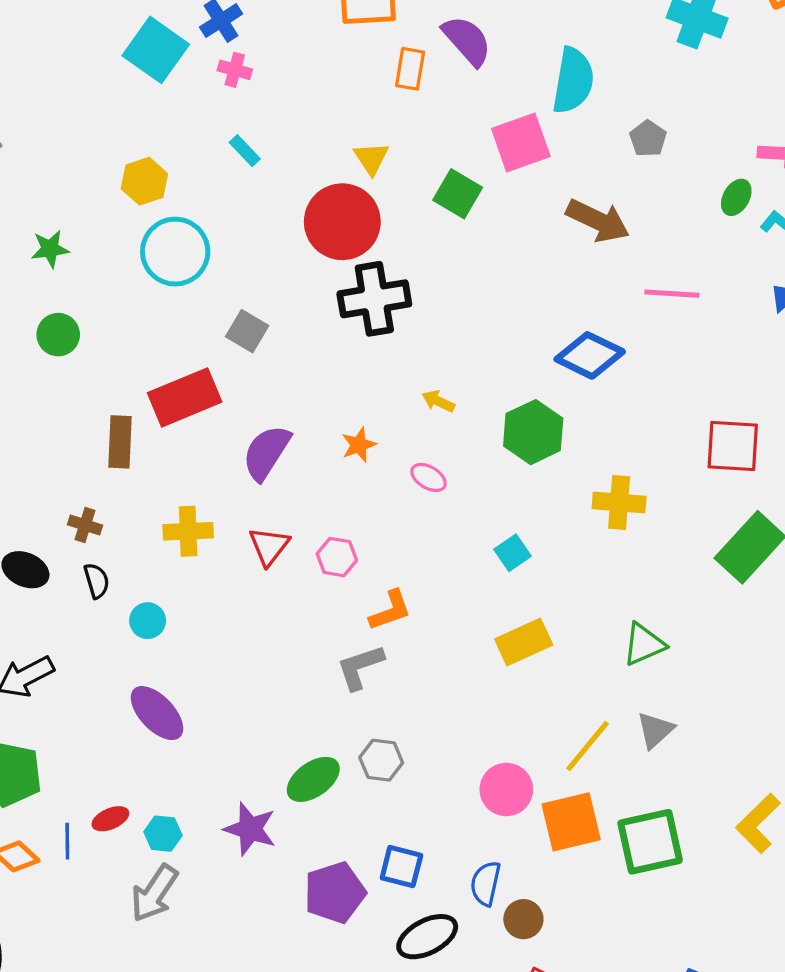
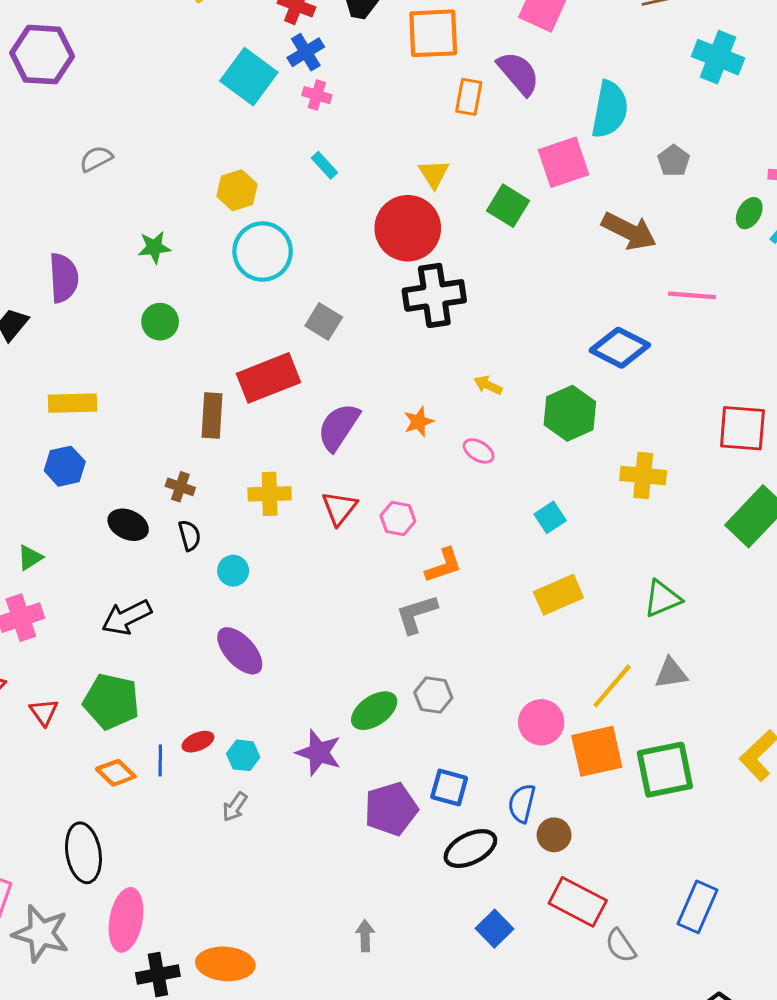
gray triangle: (655, 730) -> (671, 673), turned 33
gray arrow: (154, 893) -> (235, 807), size x0.6

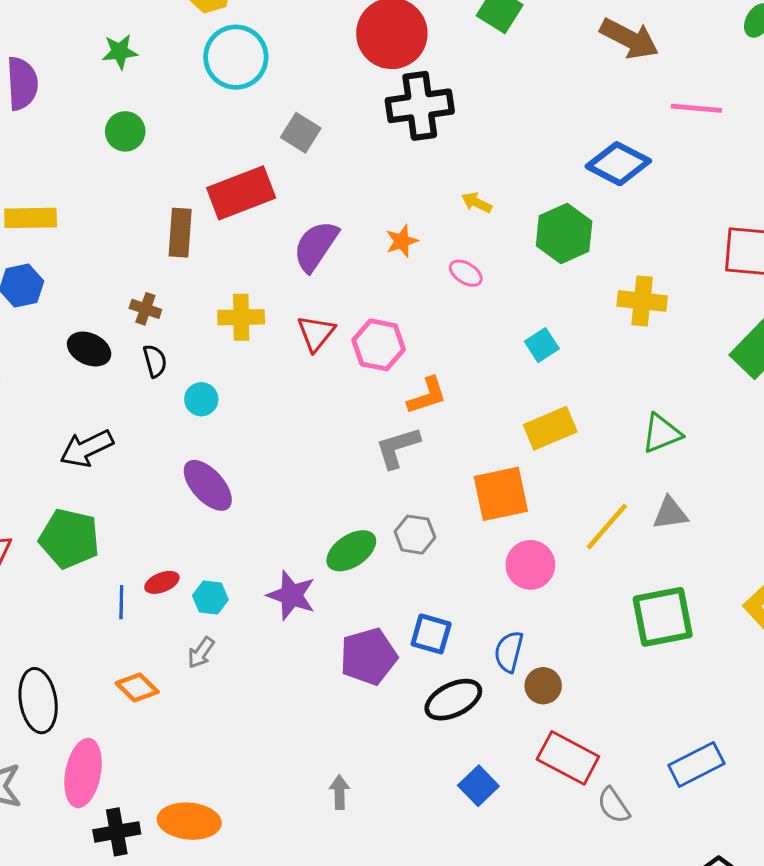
pink hexagon: (398, 518) -> (379, 345), size x1.4
orange square: (597, 751) -> (501, 494), moved
orange diamond: (116, 773) -> (137, 688), moved
blue rectangle: (697, 907) -> (696, 764), turned 39

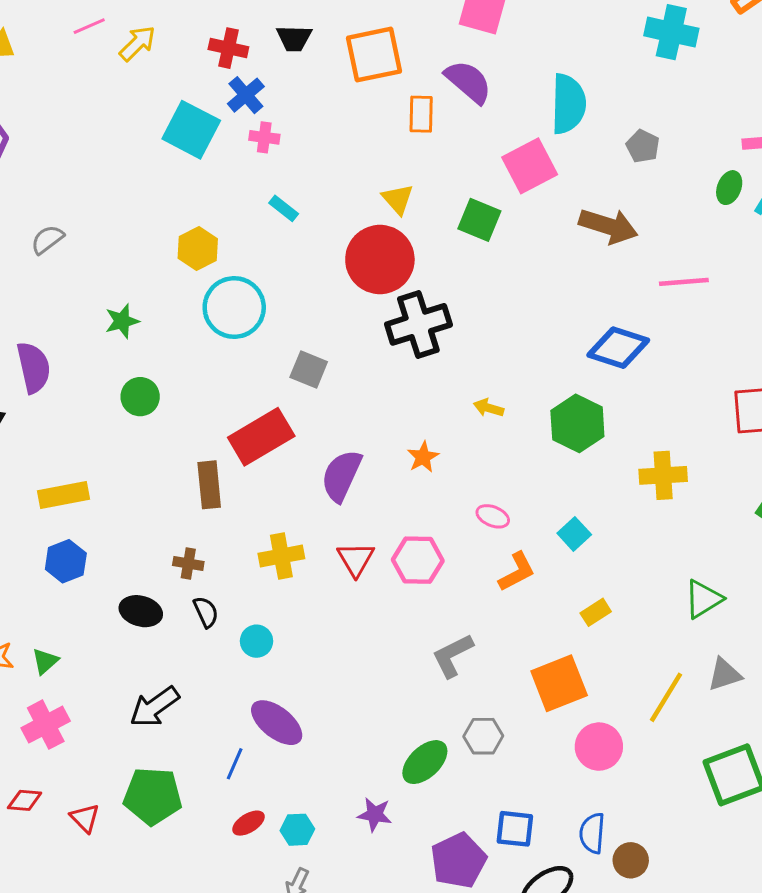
pink ellipse: (466, 273) -> (493, 516), moved
orange L-shape: (427, 396) -> (517, 572), moved
yellow rectangle: (550, 428) -> (596, 612), size x0.6
purple star: (291, 595) -> (375, 814), size x0.7
blue line: (121, 602) -> (235, 764), moved, turned 32

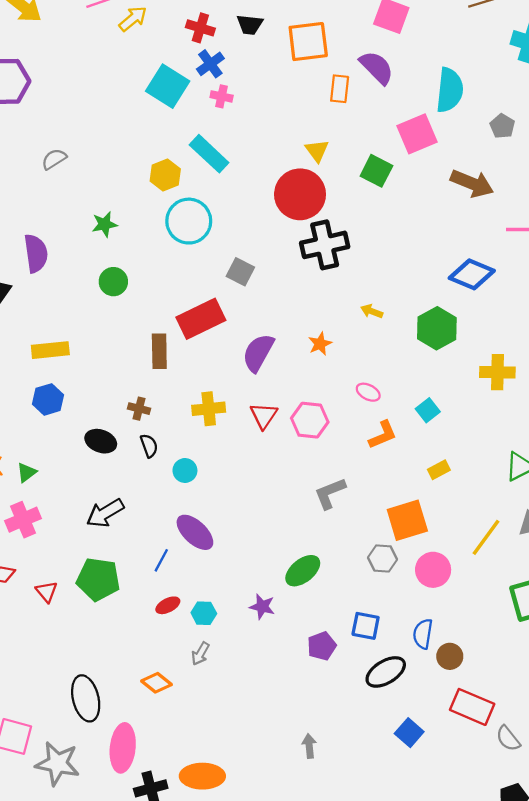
cyan rectangle: (284, 208) -> (209, 154), moved, size x1.8
gray hexagon: (483, 736) -> (383, 558), moved
purple pentagon: (458, 861) -> (322, 646), size x0.7

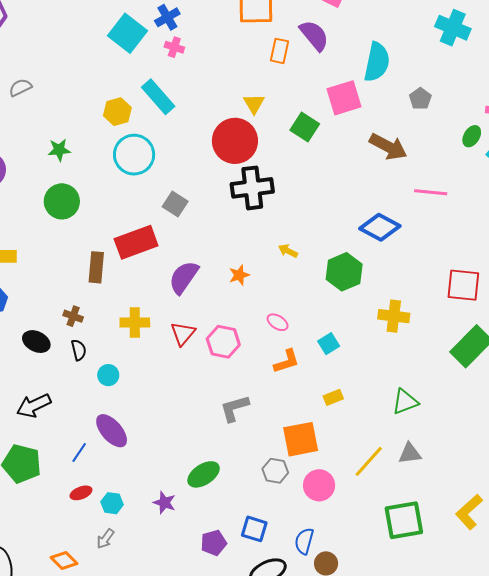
green circle: (113, 282) -> (62, 201), size x1.4

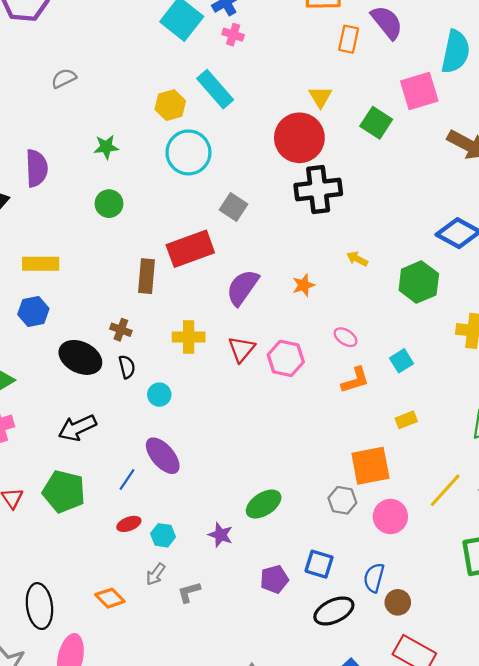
green circle: (62, 201) -> (109, 204), size x0.7
black ellipse: (36, 342) -> (80, 357), size x1.4
gray L-shape: (234, 408) -> (189, 592), moved, size x0.7

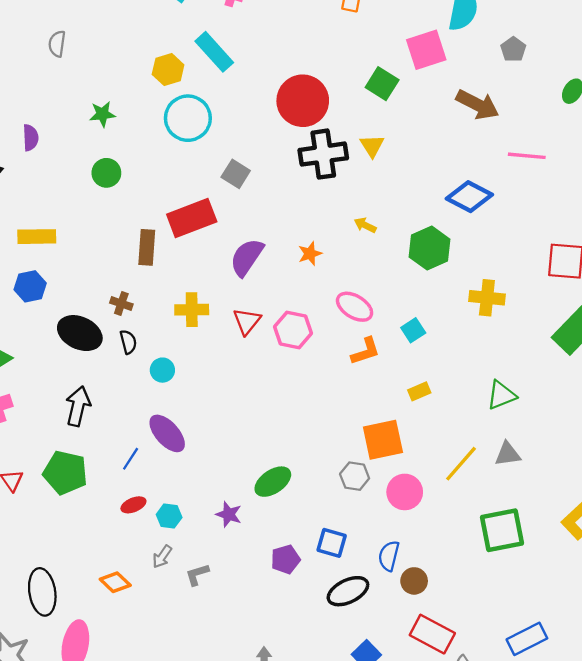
gray semicircle: (64, 78) -> (57, 44), turned -55
yellow triangle: (320, 97) -> (372, 146), moved
purple semicircle: (37, 168) -> (31, 138), size x0.7
pink ellipse: (345, 337) -> (355, 307), size x1.5
black arrow: (77, 428) -> (78, 406), turned 129

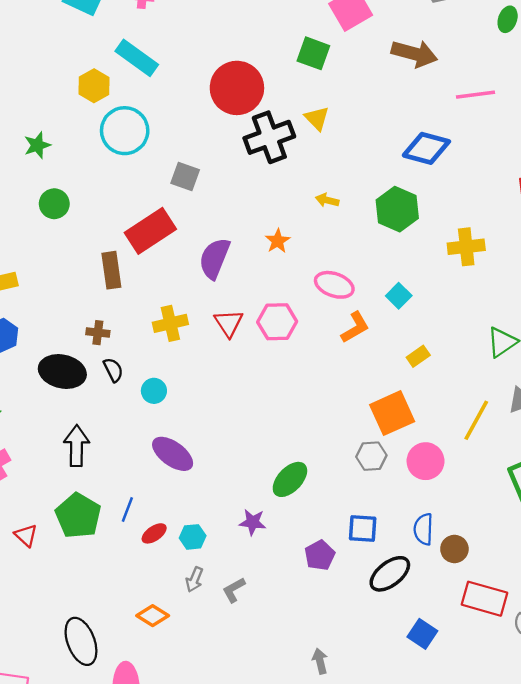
blue line: (131, 459) -> (127, 510), moved
green pentagon: (65, 473) -> (78, 516), turned 30

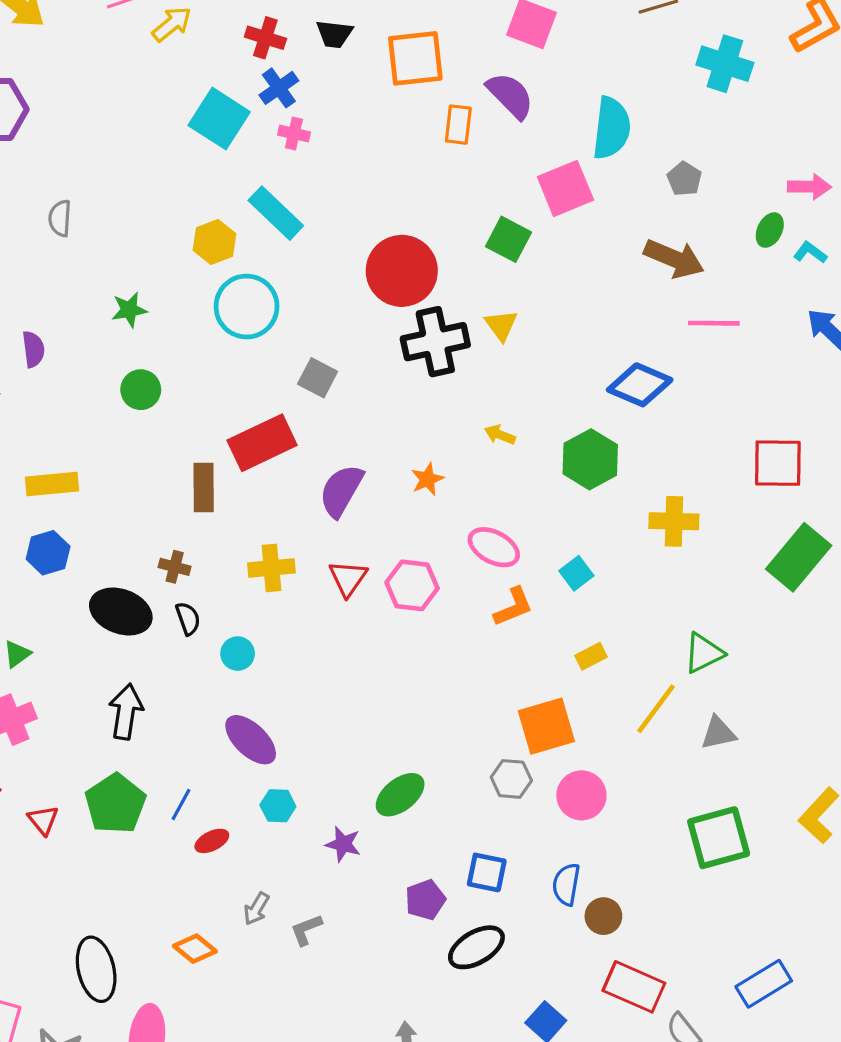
brown arrow: (414, 54) -> (674, 259), moved
yellow line: (476, 420) -> (656, 709), moved
cyan hexagon: (193, 537) -> (278, 806), moved
black ellipse: (390, 574) -> (476, 947), moved

